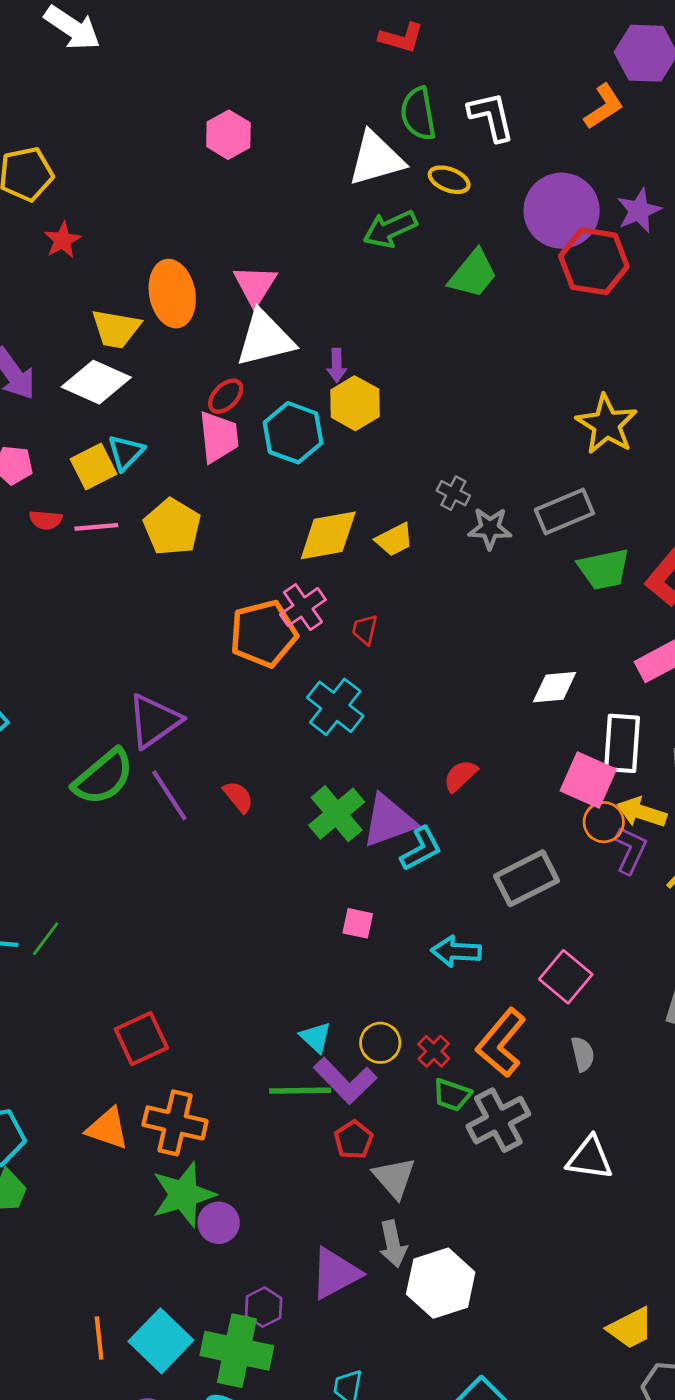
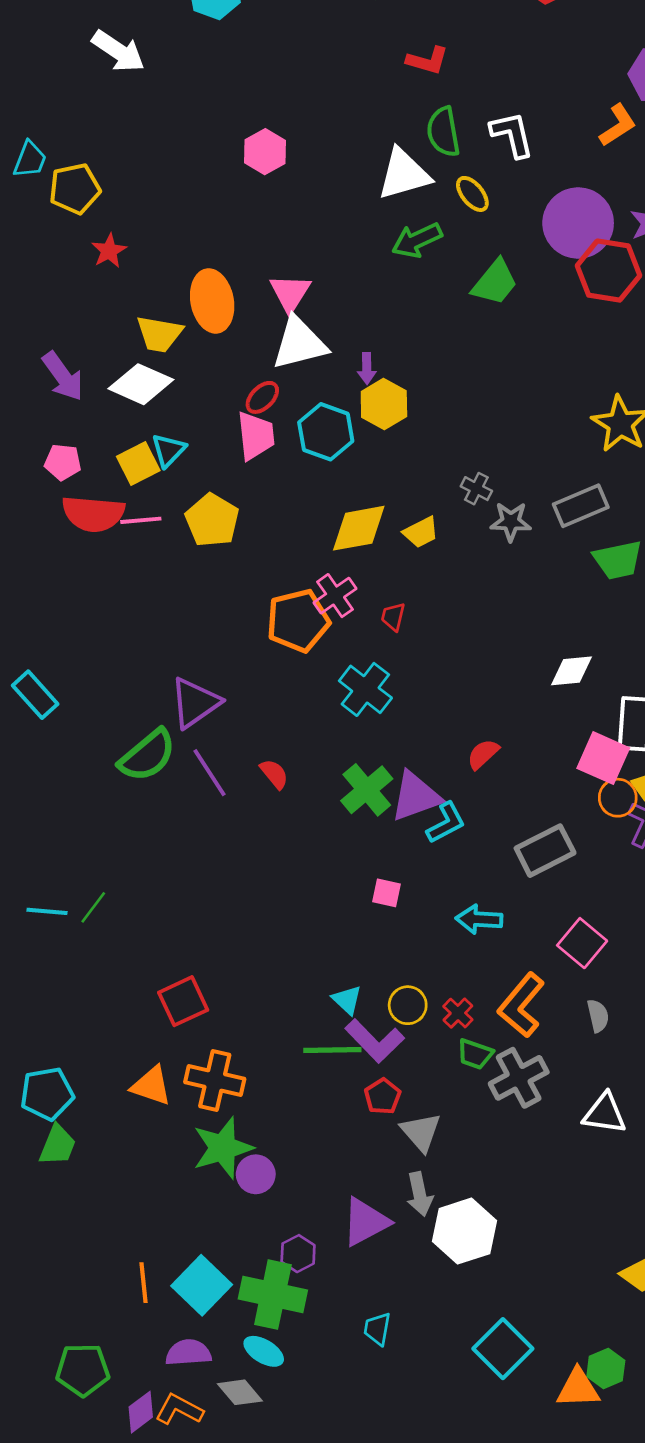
yellow ellipse: (449, 180) -> (472, 194), turned 30
red semicircle: (46, 520) -> (93, 514), size x2.0

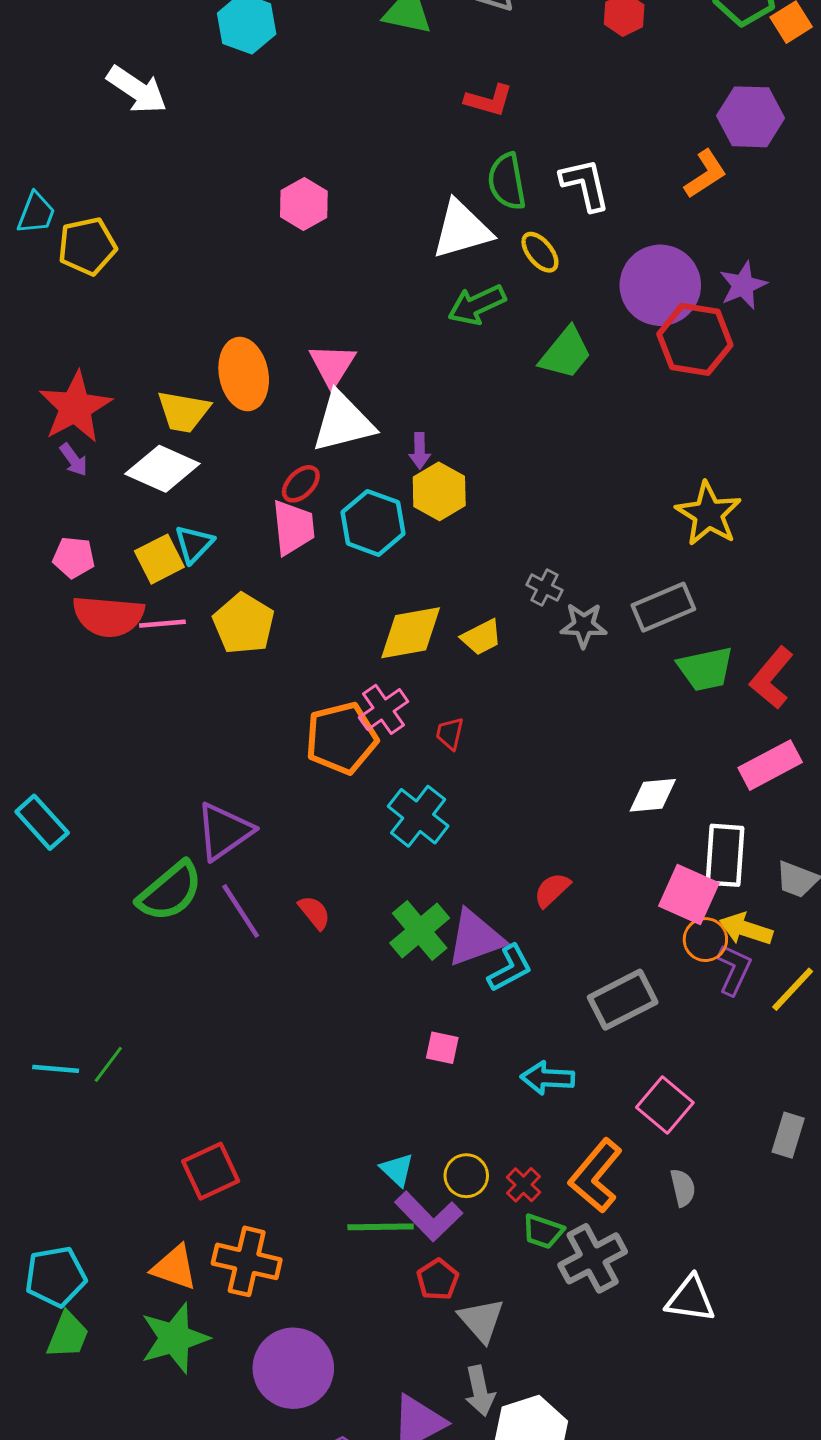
red star: (109, 251) -> (75, 407), moved, size x1.8
purple arrow: (63, 376) -> (74, 460), size x0.6
green star: (223, 1148) -> (174, 1338), moved
purple circle: (256, 1174) -> (293, 1368), size x1.8

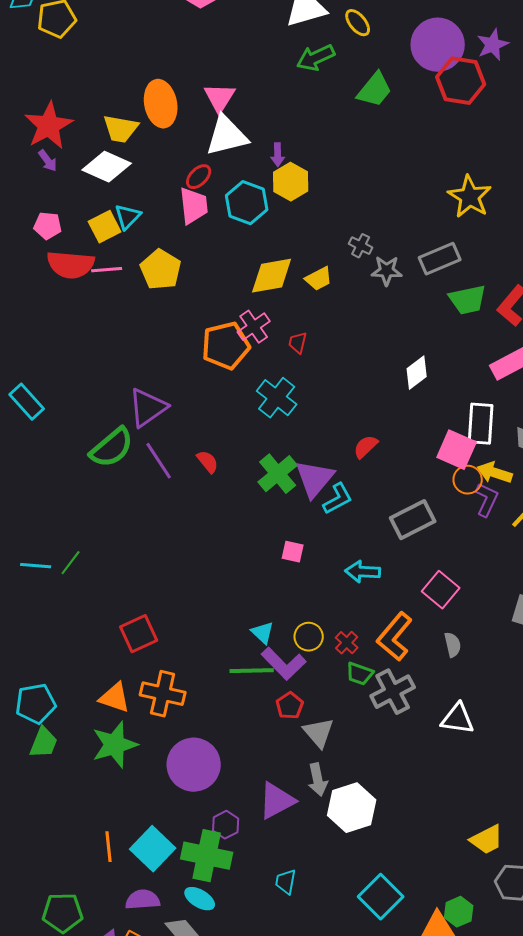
white diamond: (653, 795) -> (417, 373), moved, turned -32
purple triangle: (475, 938) -> (315, 479), turned -30

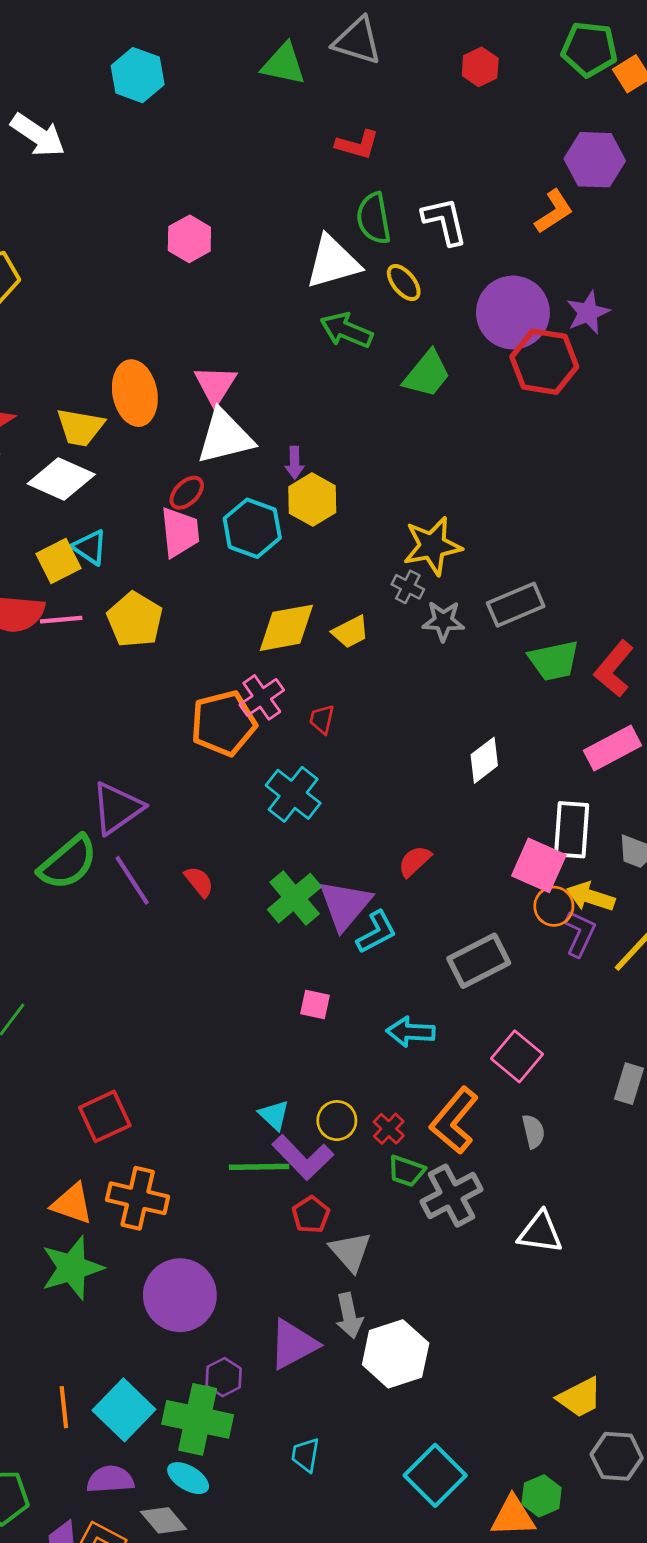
green arrow: (316, 58) -> (346, 330), turned 48
yellow star: (470, 197) -> (432, 546), moved, turned 30
cyan triangle: (128, 217) -> (90, 547), turned -40

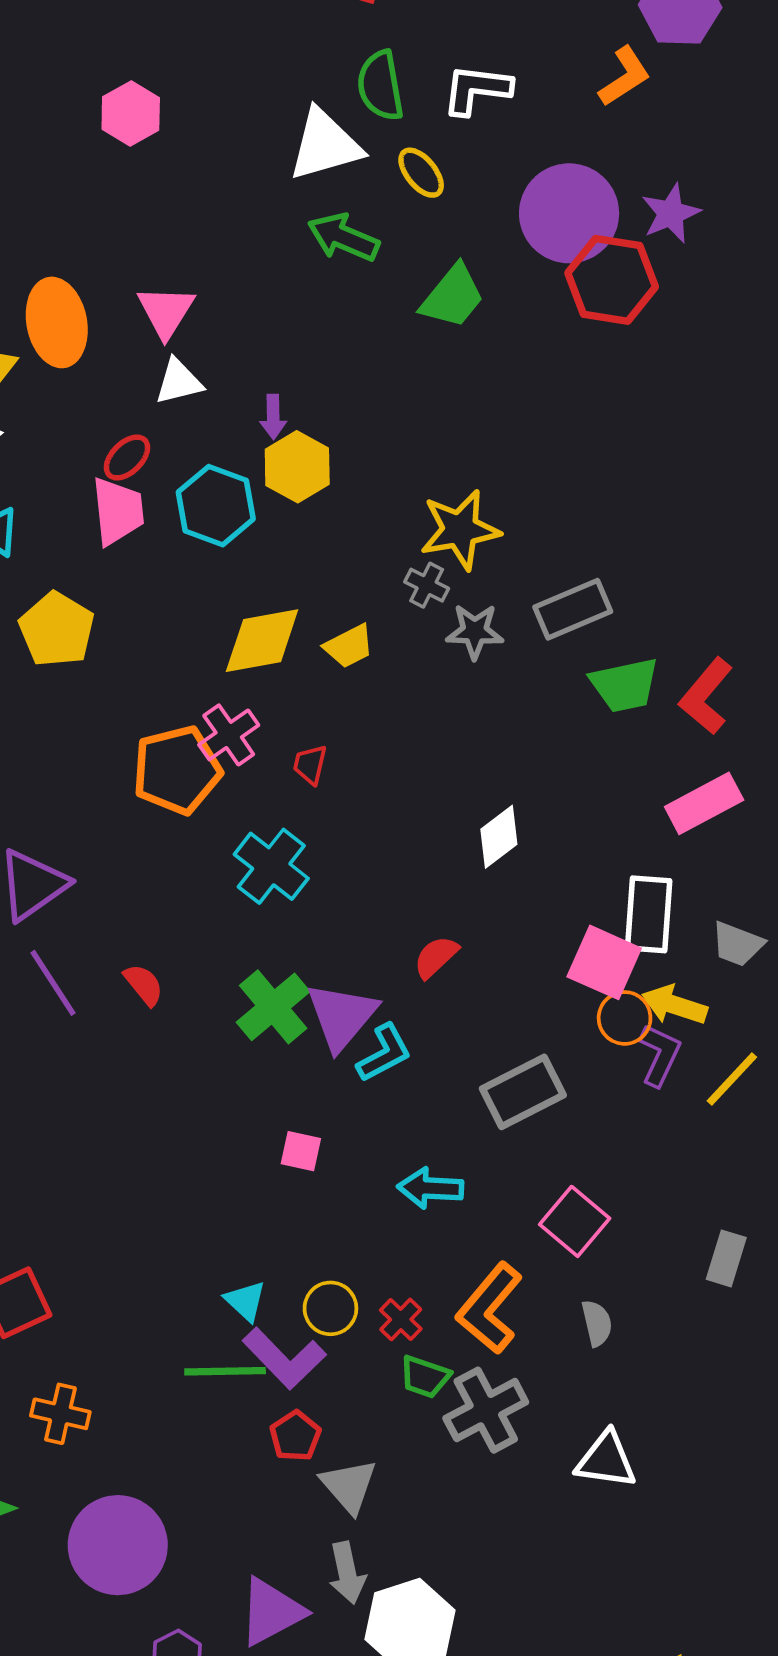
white L-shape: (445, 221) -> (477, 89), turned -70
white triangle: (225, 437) -> (179, 382), size x0.6
white diamond: (484, 760) -> (499, 837), moved
orange cross: (138, 1198) -> (60, 1414), size x0.7

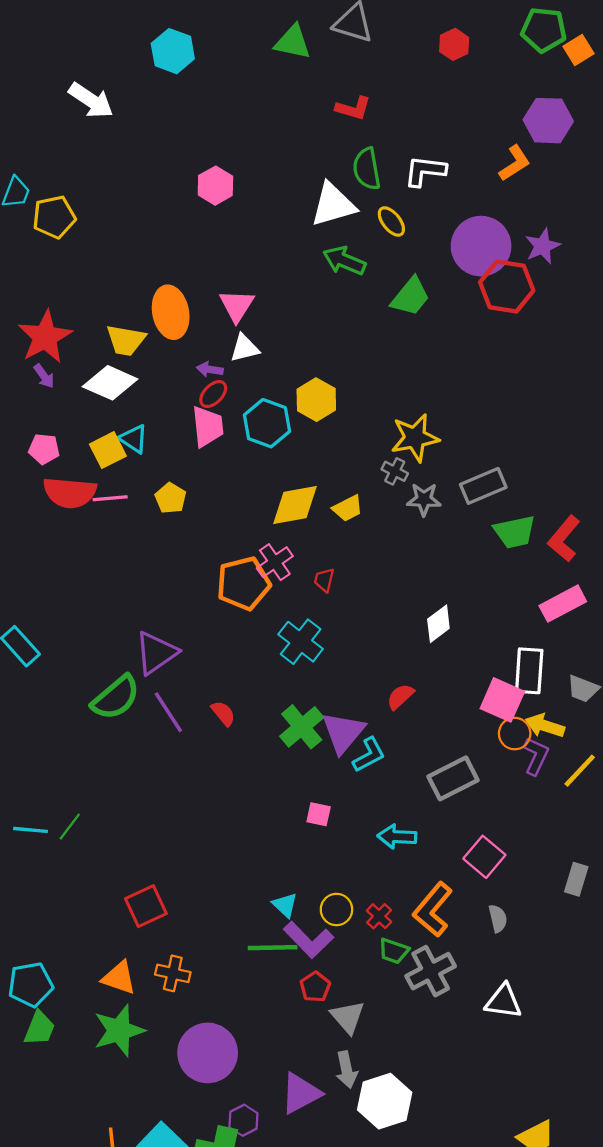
purple arrow: (273, 417) -> (210, 369), moved, turned 100
yellow pentagon: (57, 630) -> (171, 498), size x0.7

